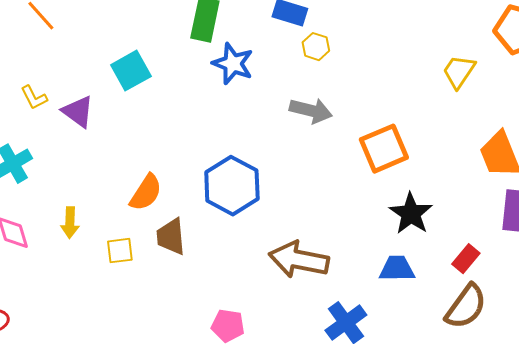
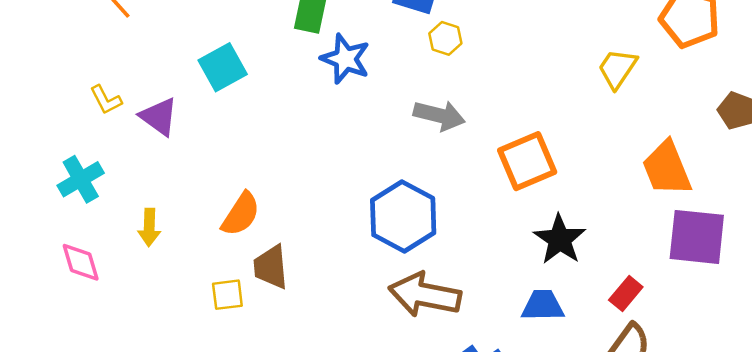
blue hexagon: (232, 186) -> (403, 216), moved
yellow arrow: (70, 223) -> (149, 227), moved
yellow square: (120, 251) -> (227, 295), moved

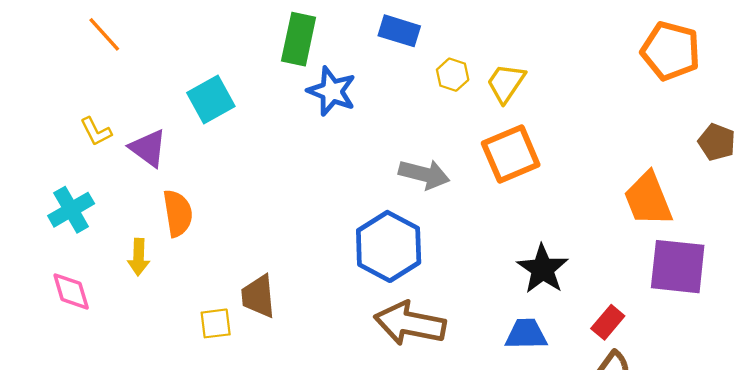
yellow hexagon: (445, 38) -> (453, 75), moved
yellow trapezoid: (617, 68) -> (506, 83), moved
gray arrow: (439, 115) -> (424, 174), moved
orange square: (527, 161) -> (511, 154), moved
orange semicircle: (241, 214) -> (178, 213), moved, turned -42

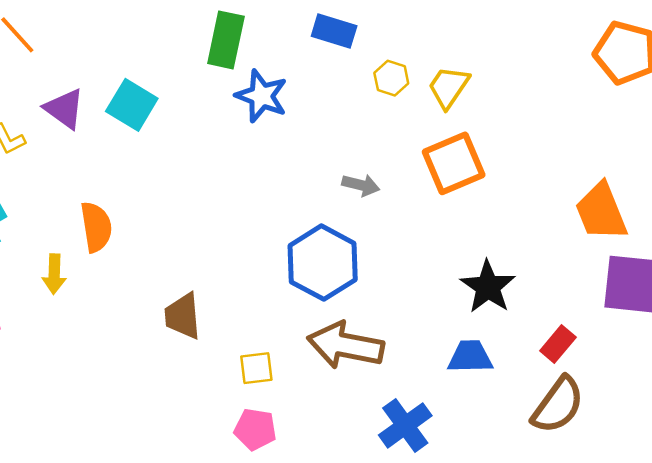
cyan square: (211, 100) -> (132, 105), turned -30
purple triangle: (148, 148) -> (64, 109), moved
gray arrow: (424, 174) -> (361, 185), size x0.7
yellow square: (216, 323) -> (256, 368), moved

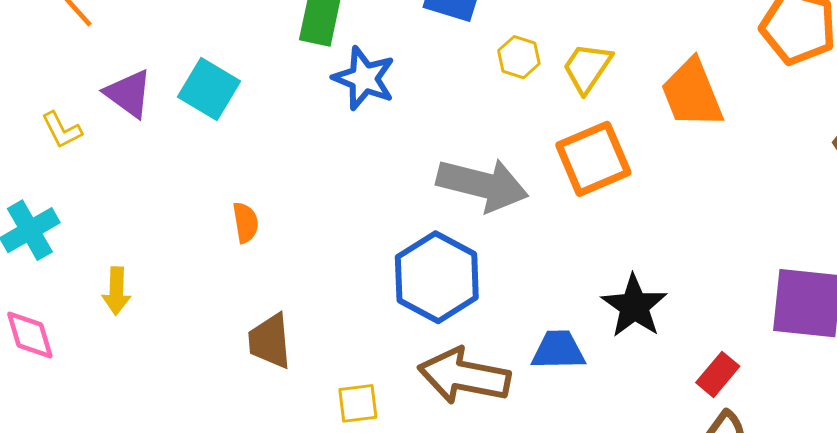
gray arrow: (361, 185) -> (482, 185), size x2.0
orange trapezoid: (601, 212) -> (692, 94), moved
orange semicircle: (96, 227) -> (246, 223), moved, size x0.7
blue trapezoid: (470, 357) -> (558, 350), moved

